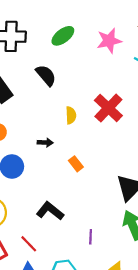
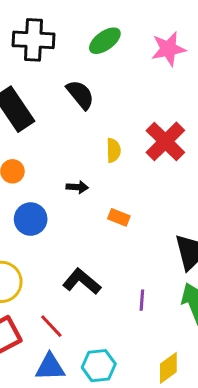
orange rectangle: (76, 164) -> (119, 217), turned -32
purple line: (91, 237) -> (142, 300), moved

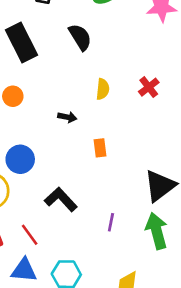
red cross: (165, 141) -> (149, 87), size x0.6
orange rectangle: (119, 217) -> (100, 148), turned 54
blue circle: (31, 219) -> (20, 159), moved

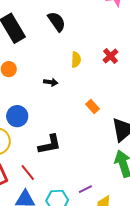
orange rectangle: (100, 148) -> (93, 106), moved, turned -32
black L-shape: (61, 199) -> (50, 144), turned 125
purple line: (111, 222) -> (85, 189), moved, turned 56

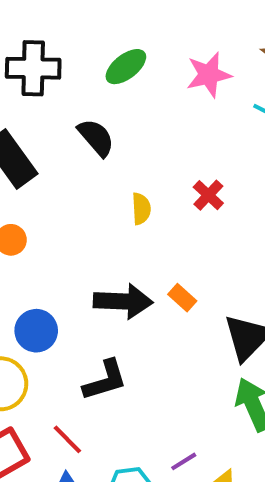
black arrow: (51, 82) -> (123, 301), moved, size x2.0

